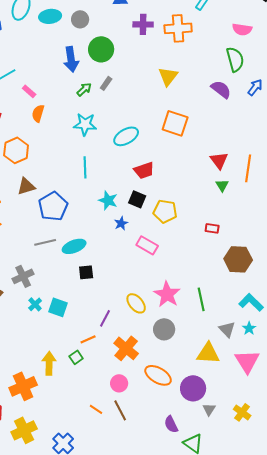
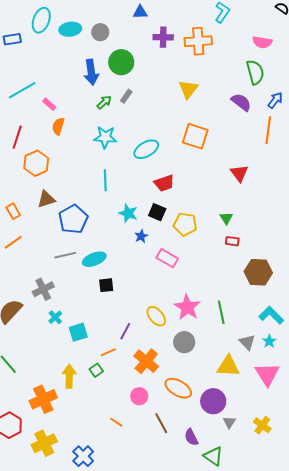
orange line: (248, 168) -> (268, 130), moved
green triangle: (222, 185) -> (226, 218), moved
cyan square: (58, 307) -> (78, 332), moved, turned -36
brown line: (120, 410) -> (161, 423), moved

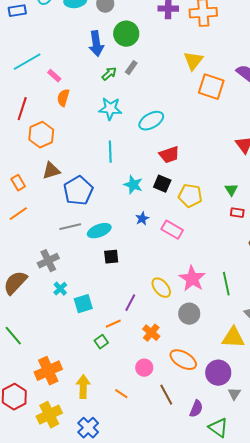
orange square: (195, 136) -> (211, 87), moved
blue star: (141, 236) -> (142, 219), moved
orange cross: (146, 361) -> (151, 333), size x0.7
yellow arrow: (69, 376) -> (83, 387), moved
purple semicircle: (191, 437) -> (196, 409), turned -132

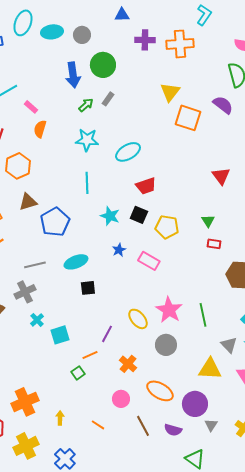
gray line: (70, 227) -> (35, 265), moved
yellow arrow: (83, 387) -> (60, 418), size x0.6
purple semicircle: (196, 409) -> (173, 430), moved, turned 84

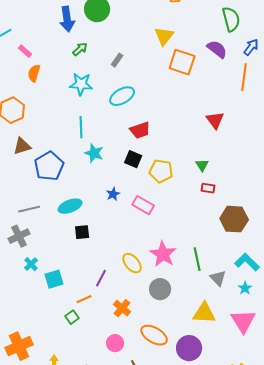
gray rectangle: (108, 99) -> (117, 60), moved
cyan star: (110, 216) -> (94, 153), moved
gray triangle: (229, 345) -> (218, 278), moved

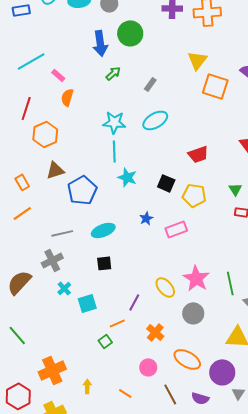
cyan star: (81, 84) -> (114, 122), moved
red trapezoid: (140, 130) -> (198, 154), moved
pink rectangle: (143, 205) -> (176, 229), turned -50
black square: (82, 232) -> (104, 263), moved

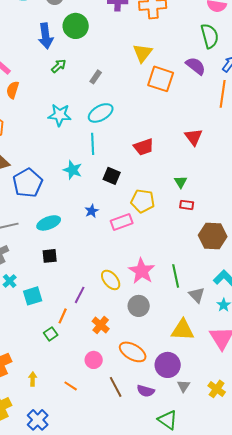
cyan line: (114, 151) -> (93, 144), moved
yellow pentagon: (194, 195) -> (143, 201), moved
orange line: (117, 323) -> (63, 316), turned -42

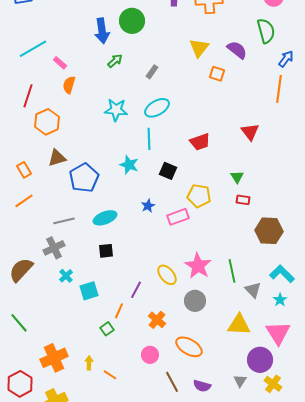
purple semicircle: (196, 66) -> (237, 50), moved
orange square: (161, 79) -> (217, 74), size x0.6
purple circle: (168, 365) -> (260, 360), moved
yellow arrow: (33, 379) -> (89, 363), moved
orange line: (71, 386) -> (110, 375), moved

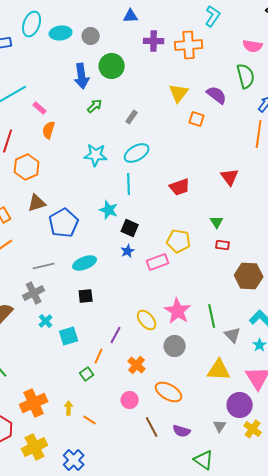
black square: (168, 171) -> (130, 228), moved

